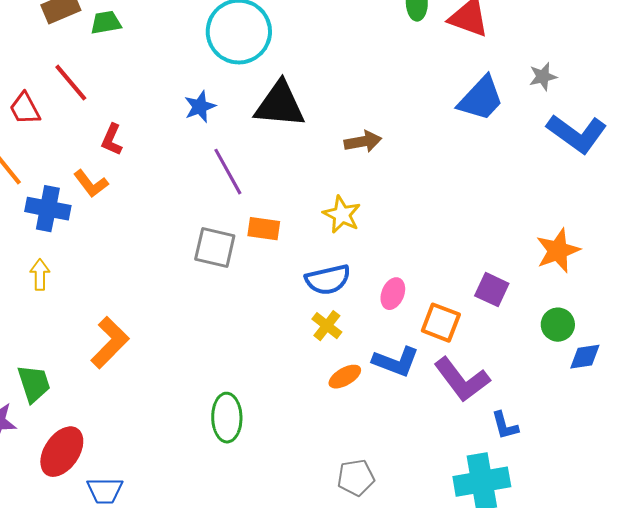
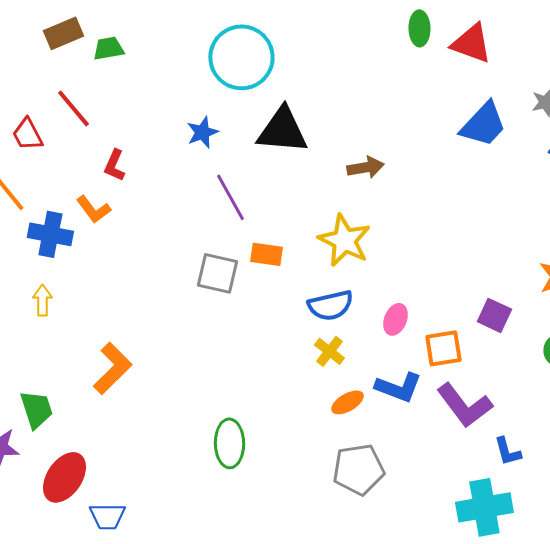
yellow star: (342, 215) -> (344, 240), size x1.4
orange square: (441, 323) -> (443, 348), turned -30
gray pentagon: (356, 478) -> (358, 469), moved, size x1.4

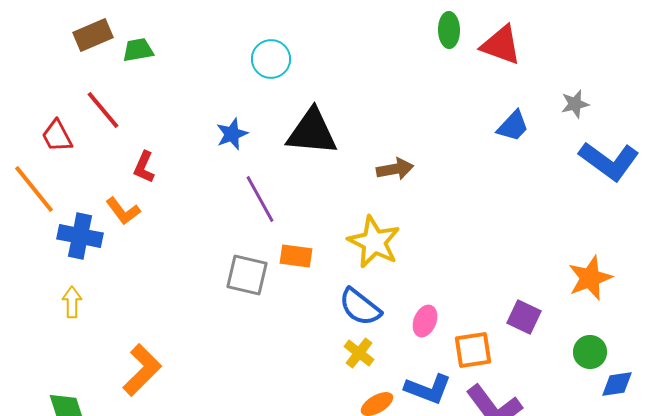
cyan circle: (241, 57) -> (271, 59), size x0.6
blue trapezoid: (483, 124) -> (513, 126), size x0.7
blue semicircle: (330, 305) -> (360, 307), turned 51

